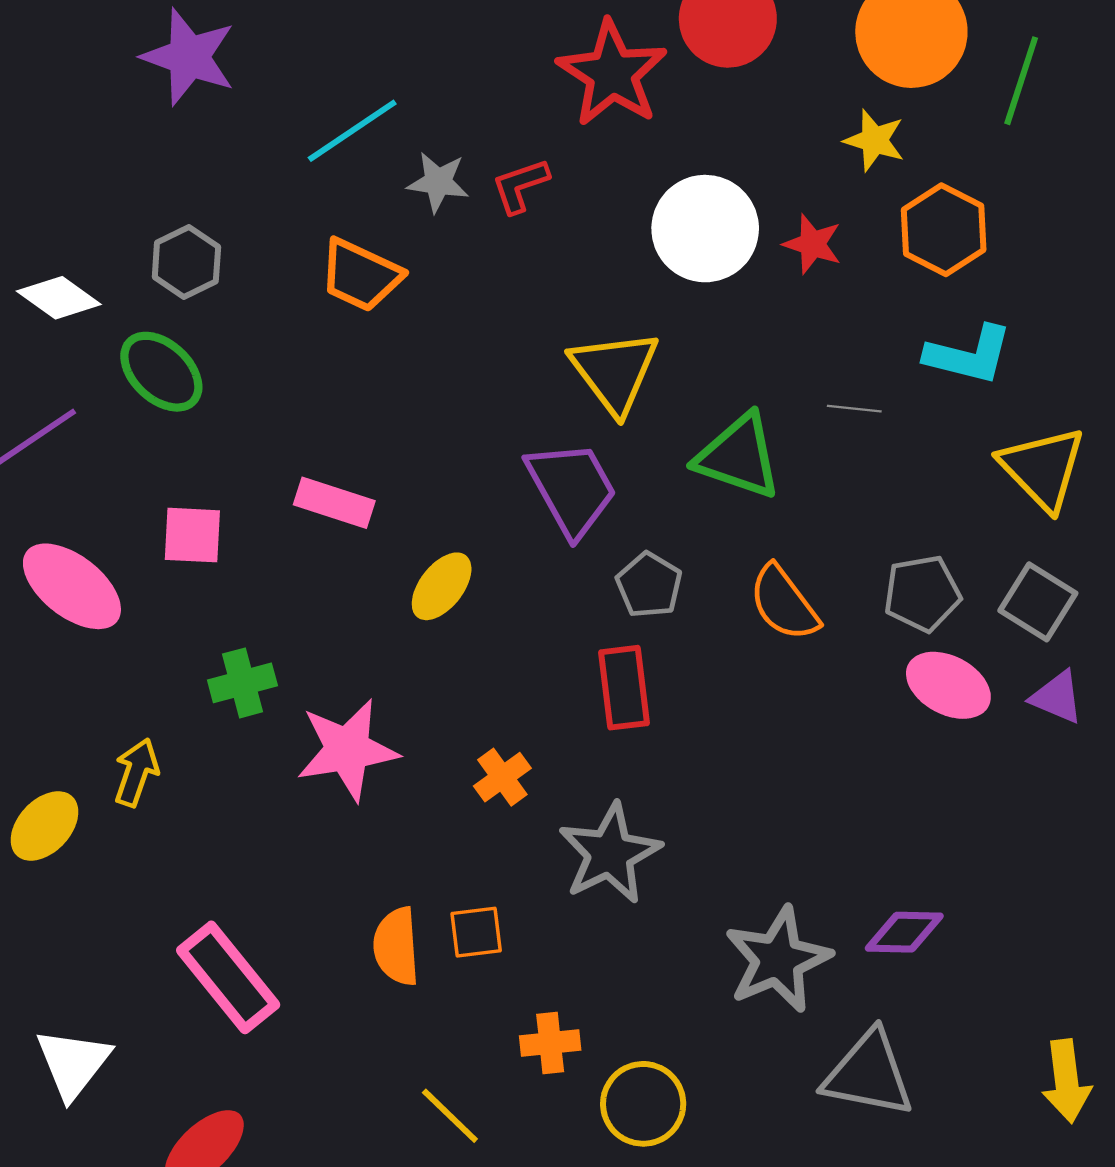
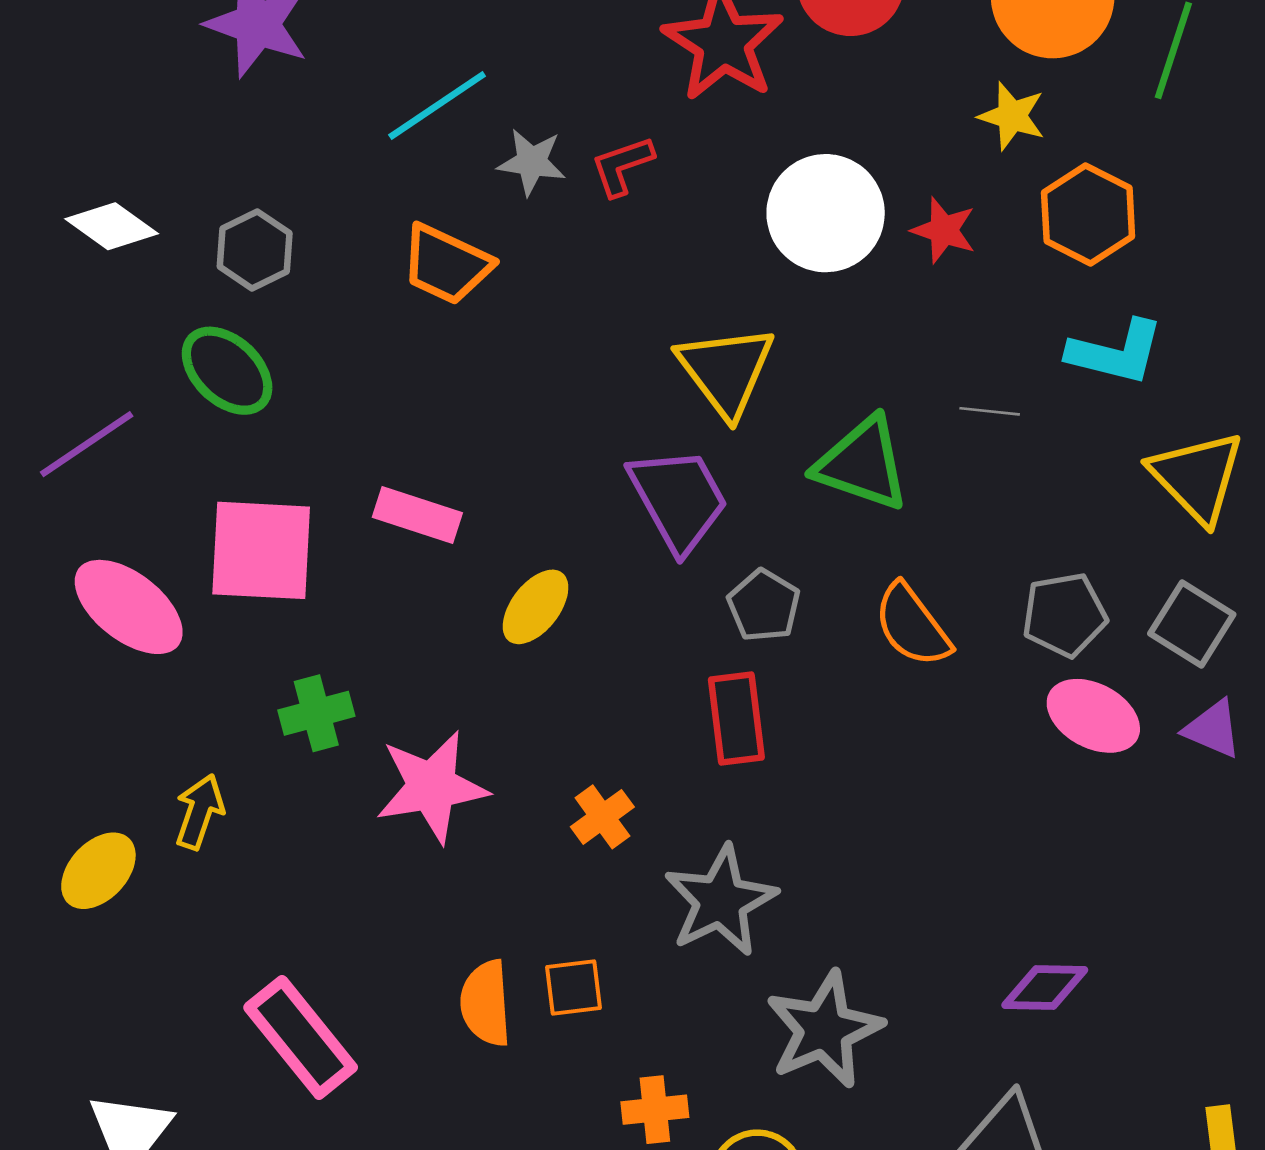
white diamond: (59, 298) -> (112, 226), moved
pink square: (192, 535) -> (261, 550), size x1.6
gray star: (778, 960) -> (824, 1030), moved

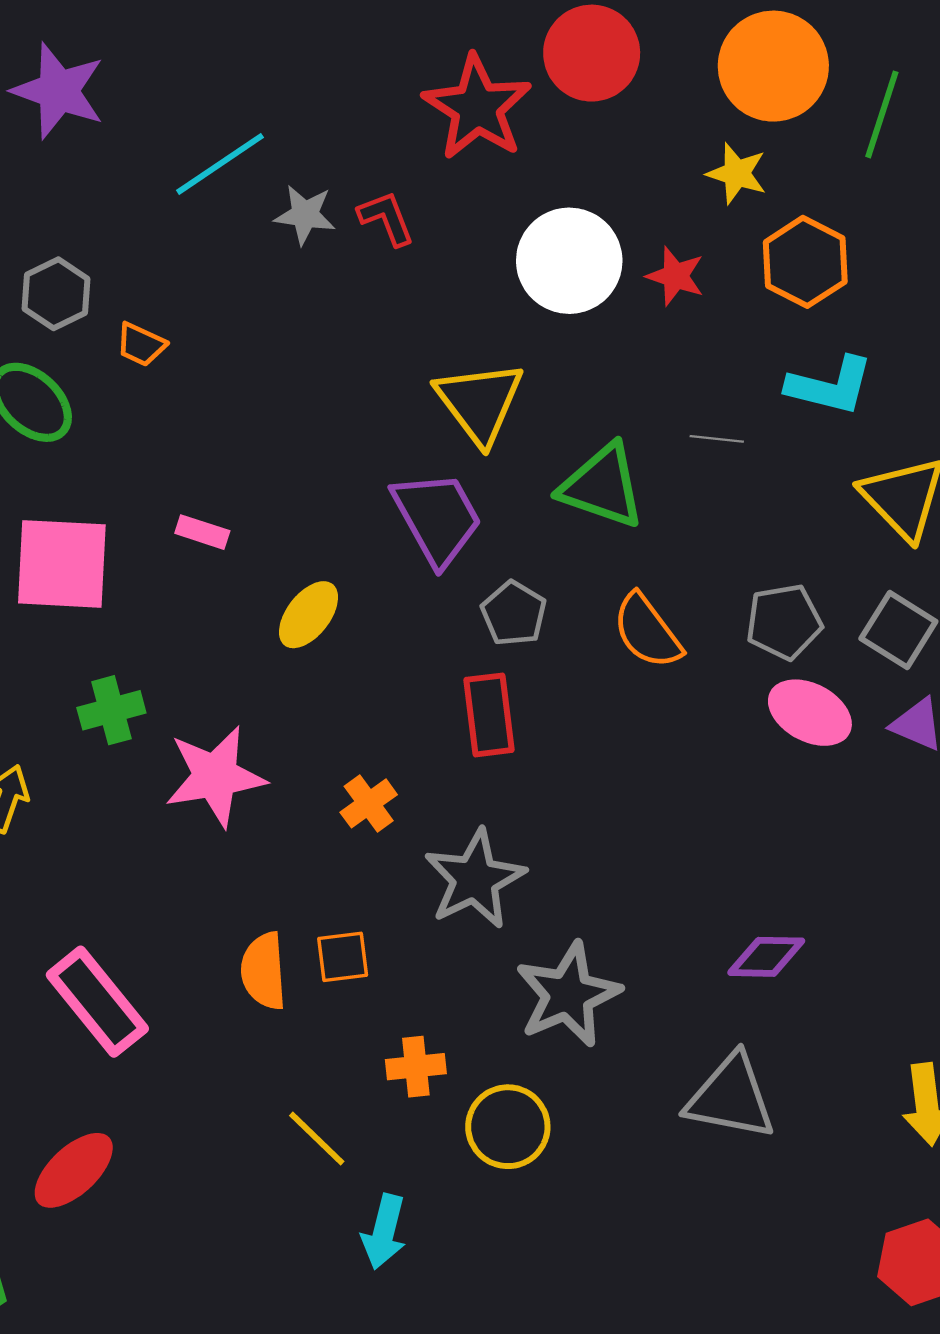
red L-shape: (622, 166) -> (386, 218), turned 88
orange trapezoid: (446, 264) -> (141, 345), moved, size x0.6
pink rectangle: (417, 515) -> (202, 532), size x0.7

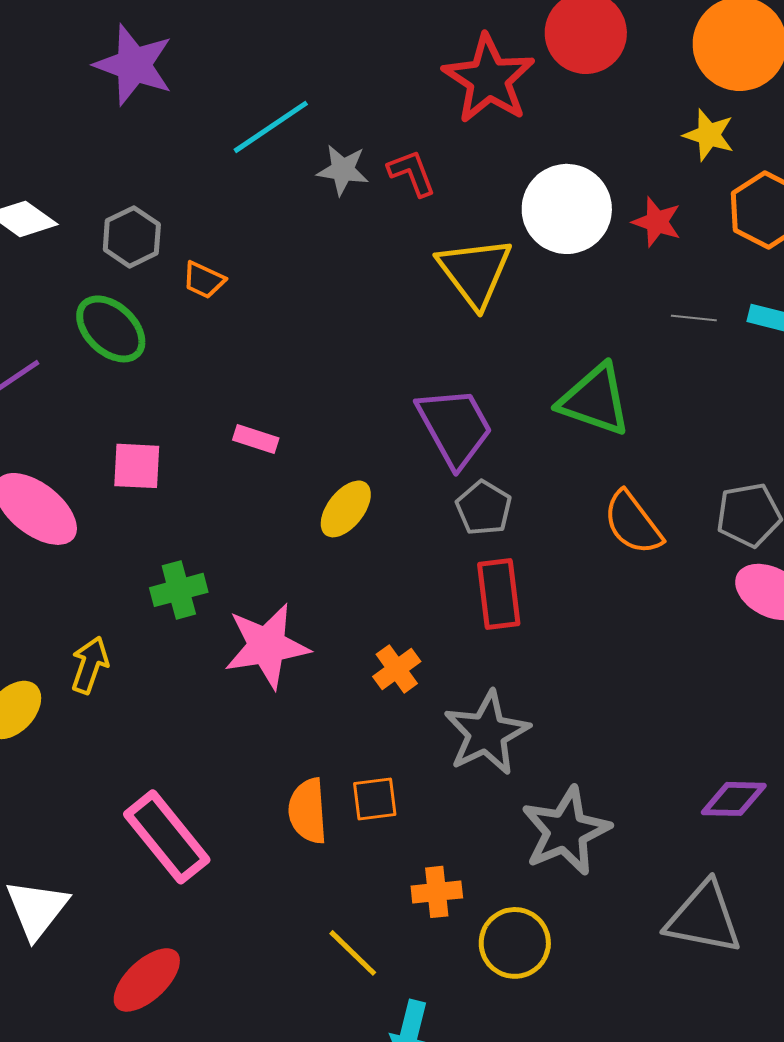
yellow triangle: (480, 402) -> (475, 272), moved
gray line: (717, 439) -> (694, 318), moved
pink square: (62, 564) -> (137, 466), size x0.6
gray pentagon: (514, 613) -> (484, 508), moved

